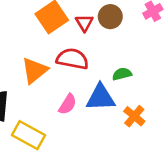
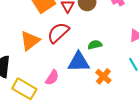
red semicircle: (72, 59) -> (58, 33), turned -55
pink semicircle: (68, 104) -> (52, 78), moved

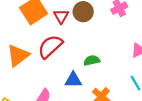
blue triangle: (79, 62) -> (73, 80), size x0.7

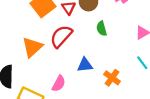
green semicircle: (92, 60) -> (102, 29), moved, turned -88

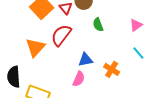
pink semicircle: (59, 84) -> (79, 79), moved

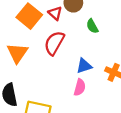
orange triangle: (35, 47) -> (17, 53), moved

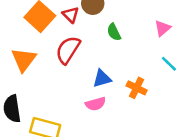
pink semicircle: (80, 87) -> (96, 104), turned 56

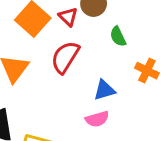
orange cross: (137, 88) -> (147, 71), moved

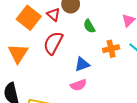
orange cross: (147, 71) -> (111, 49), turned -35

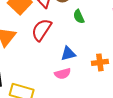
orange cross: (111, 49) -> (100, 62), moved

